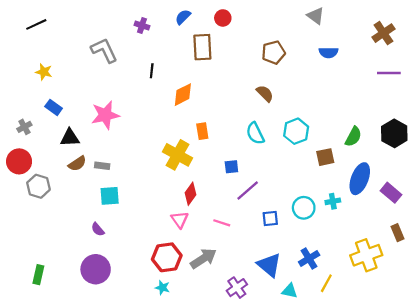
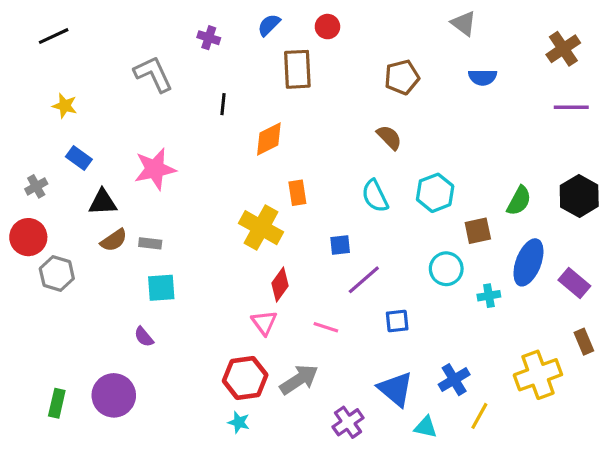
cyan circle: (304, 208) -> (446, 269), moved
purple circle: (96, 269) -> (114, 395), moved

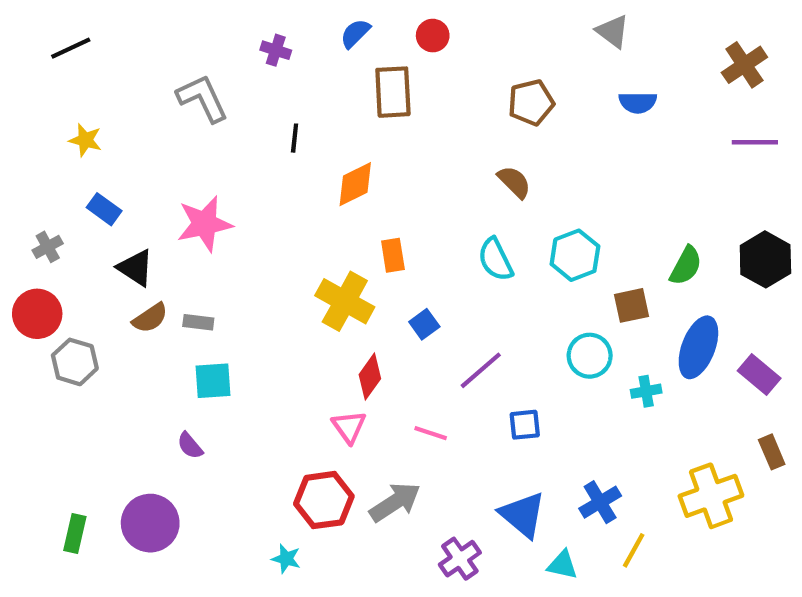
black triangle: (103, 202) -> (136, 268), turned 36
blue square: (340, 245) -> (424, 324), moved, turned -30
cyan star: (239, 422) -> (286, 559), moved

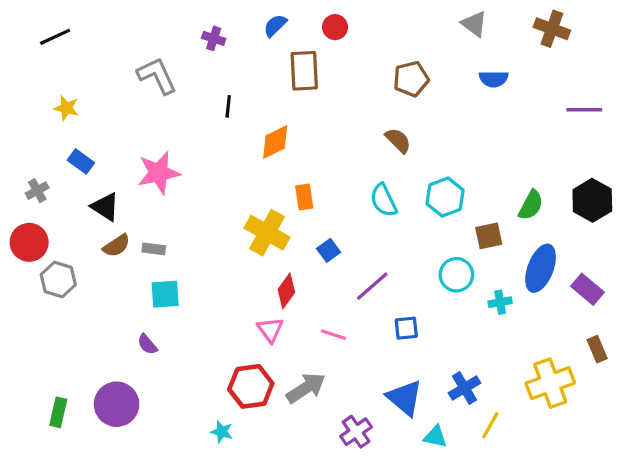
brown cross: (744, 65) -> (552, 29), moved, turned -36

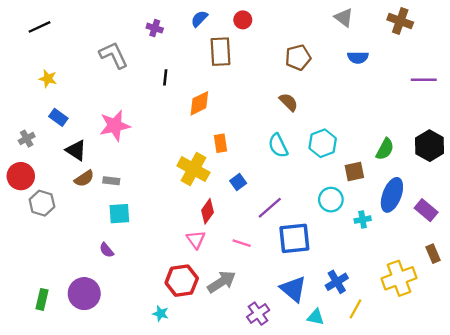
blue square: (406, 328) -> (294, 238), size x1.8

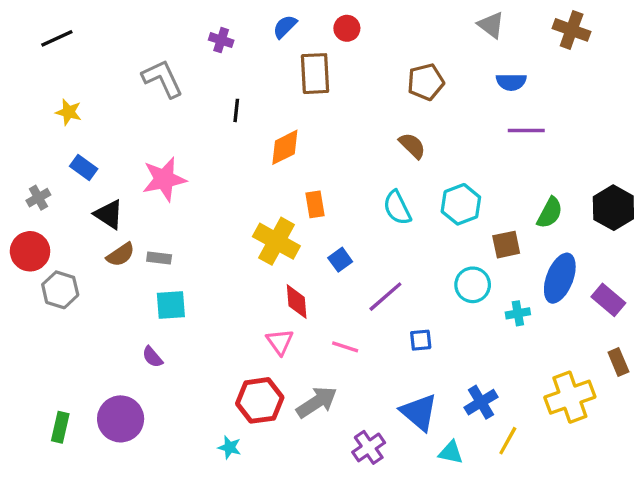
purple line: (424, 80) -> (526, 131), moved
red diamond: (208, 211) -> (297, 302), turned -40
blue square: (294, 238) -> (421, 340), size x0.5

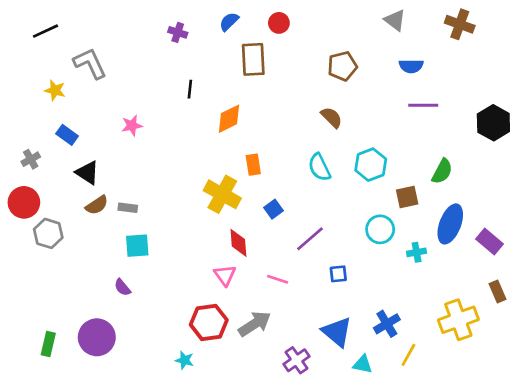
gray L-shape: (162, 79) -> (90, 63), moved
pink star: (164, 179) -> (132, 125), moved, size x0.6
black hexagon: (613, 208) -> (493, 123), moved

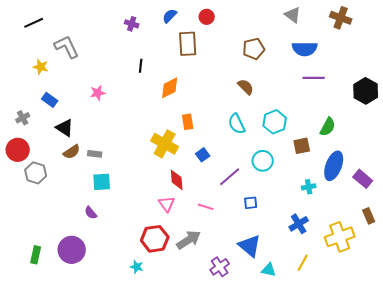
blue semicircle: (411, 66) -> (305, 49), size x1.4
cyan circle: (380, 229) -> (263, 161), moved
blue cross: (387, 324) -> (299, 224), moved

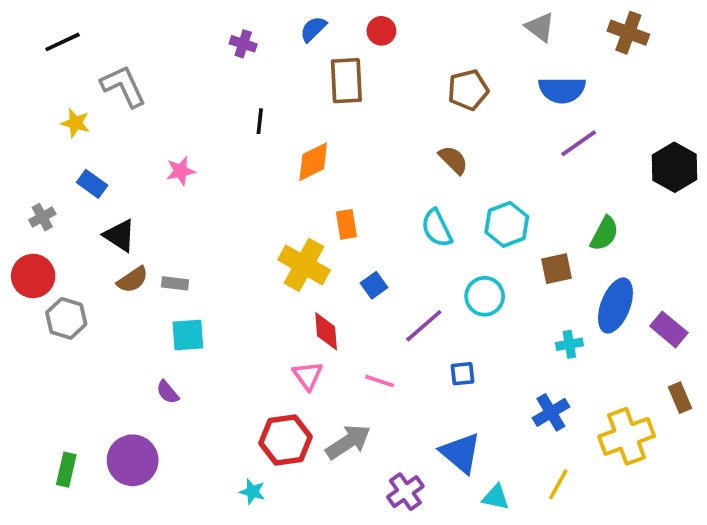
purple line: (314, 78) -> (579, 143), turned -35

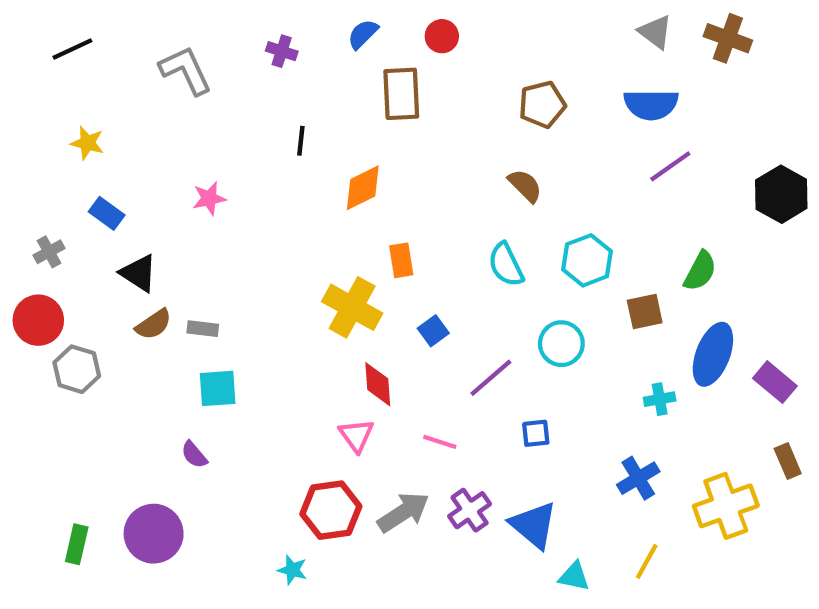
gray triangle: (540, 27) -> (655, 32), moved
gray L-shape: (123, 86) -> (186, 70), moved
purple cross: (405, 492) -> (470, 510), moved

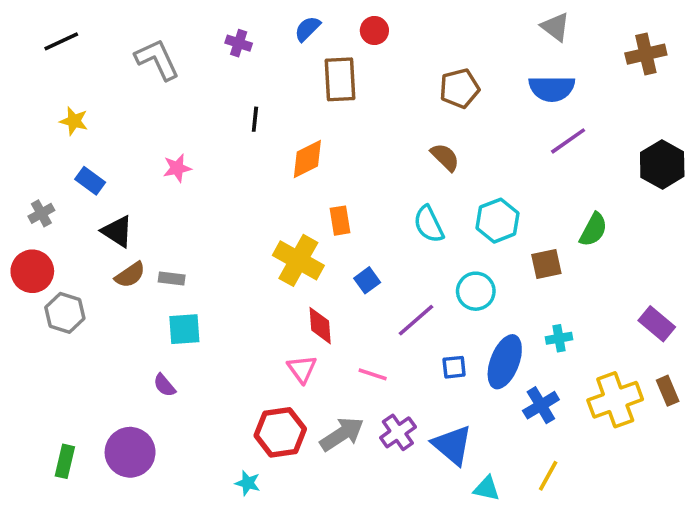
brown cross: (728, 38) -> (646, 54), moved, turned -33
blue ellipse: (713, 354) -> (505, 362), moved
yellow cross: (726, 506) -> (615, 400), moved

